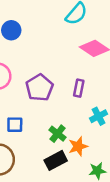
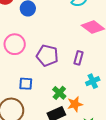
purple pentagon: (40, 88) -> (47, 56), turned -30

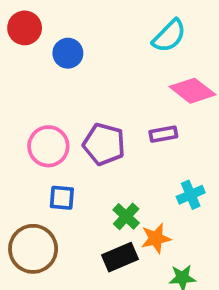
pink circle: (15, 44) -> (48, 146), moved
purple rectangle: (78, 58) -> (163, 134), moved, turned 64

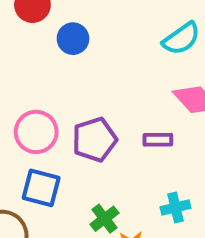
purple pentagon: (104, 144) -> (94, 140), turned 30
blue square: (62, 198) -> (41, 188), size x1.4

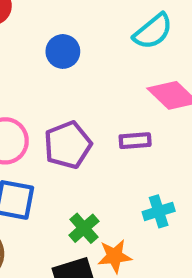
blue circle: (73, 39) -> (63, 51), moved

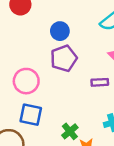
purple pentagon: (68, 145) -> (64, 58), moved

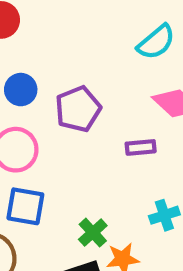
blue circle: (60, 31) -> (21, 90), moved

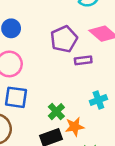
purple pentagon: (78, 109) -> (64, 39), moved

